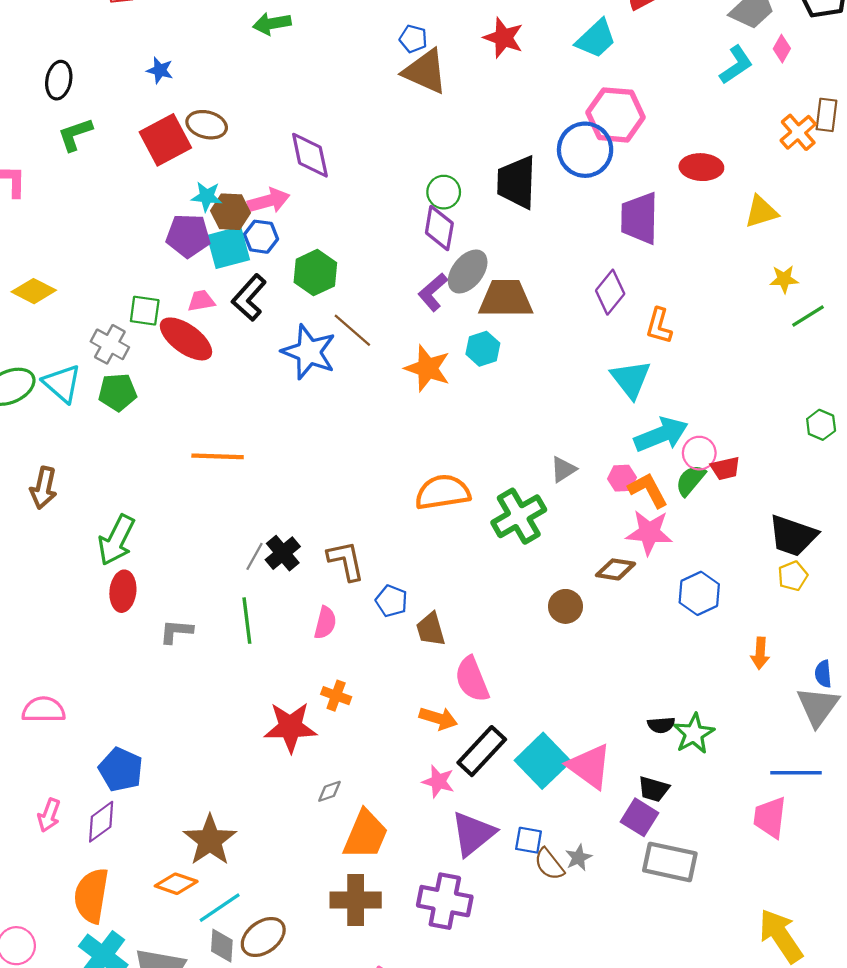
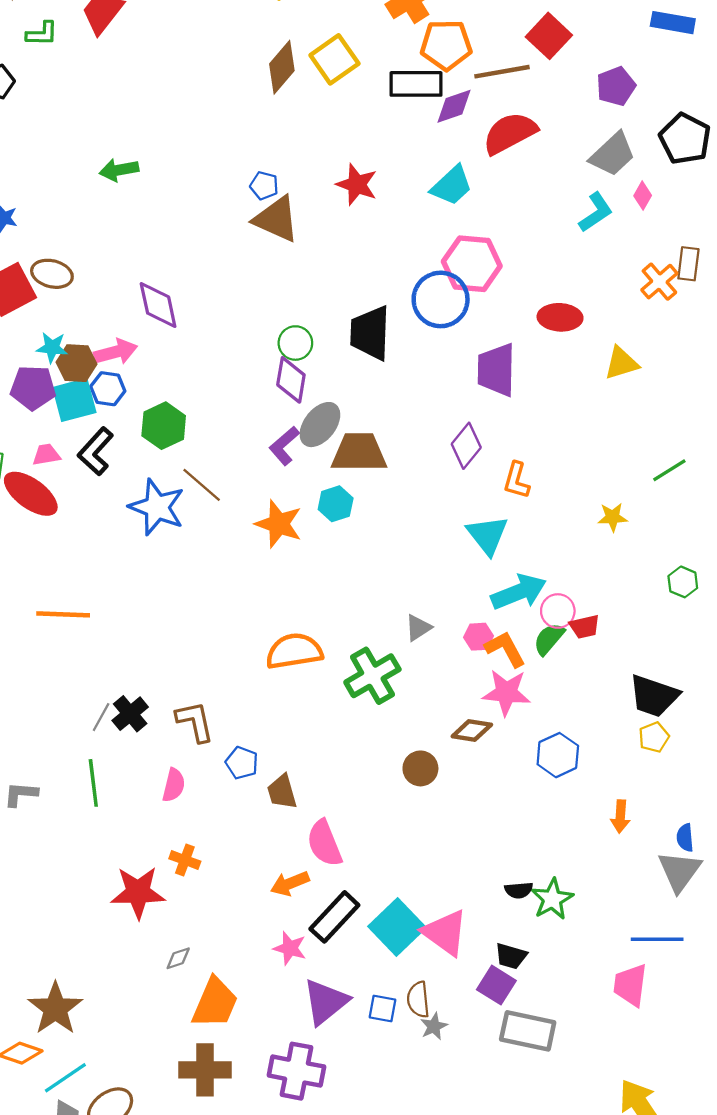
yellow star: (784, 279) -> (613, 517), moved
orange arrow: (438, 718) -> (290, 883), turned 141
brown semicircle: (549, 864) -> (418, 1000), moved, turned 32

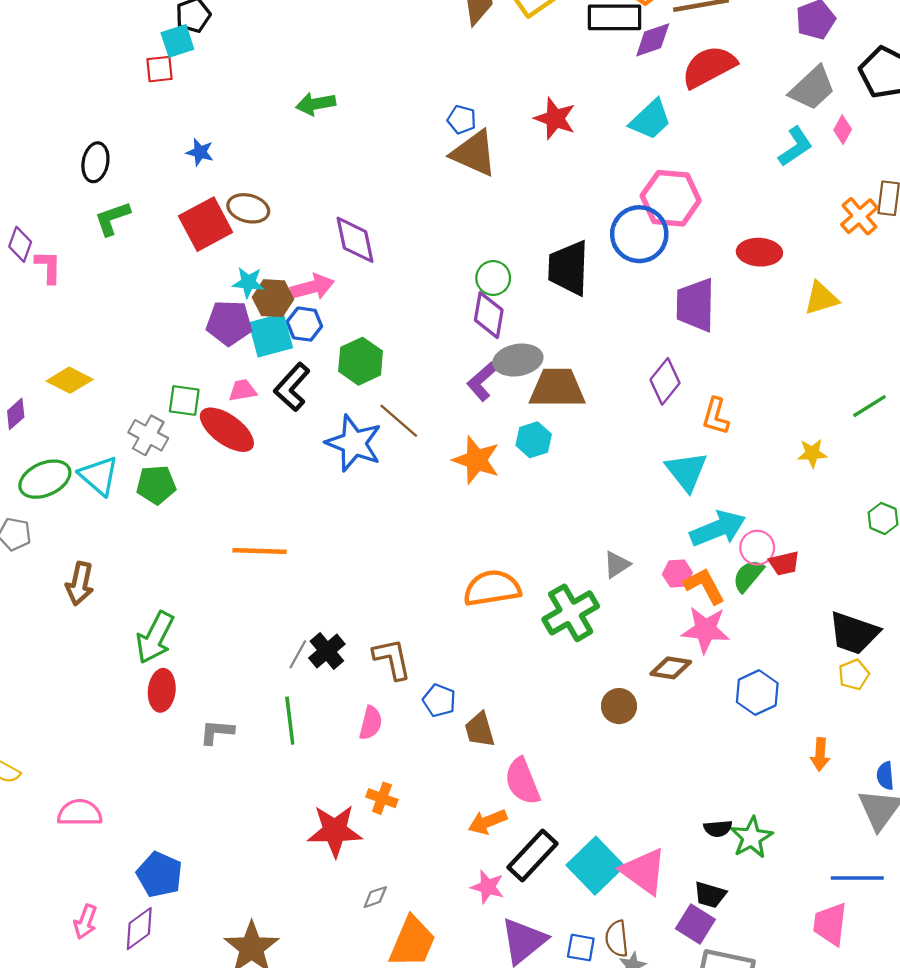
gray ellipse: (320, 425) -> (518, 360), turned 42

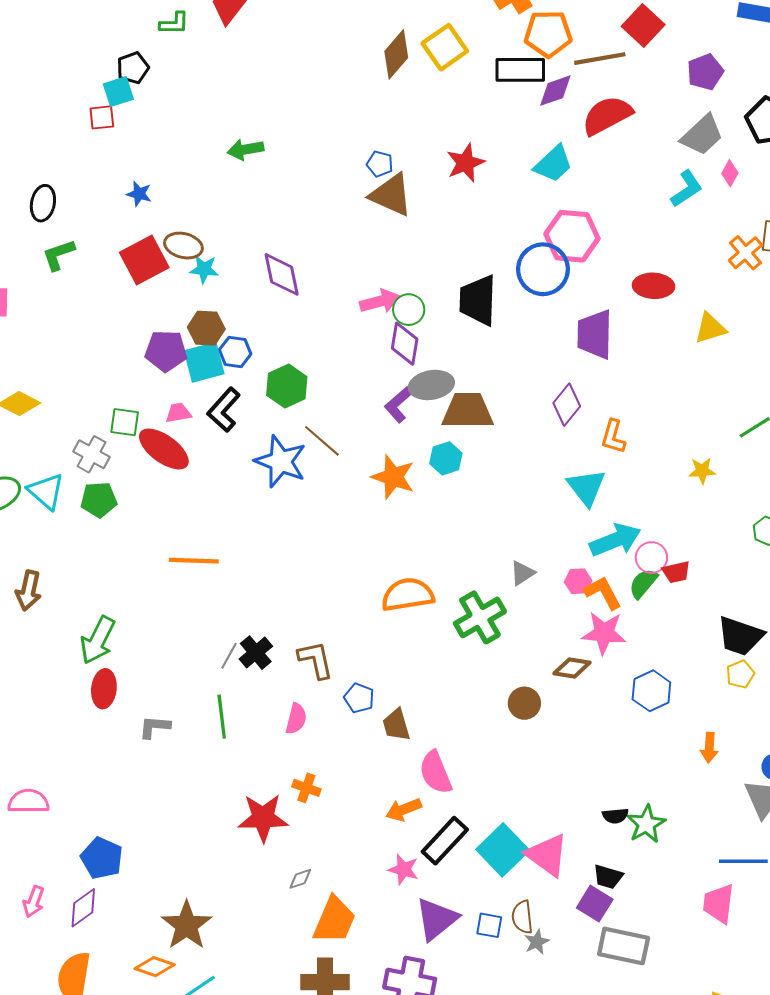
red star: (555, 118) -> (465, 163), turned 30
cyan star: (248, 283) -> (204, 269), moved
pink arrow: (312, 287) -> (380, 301), moved

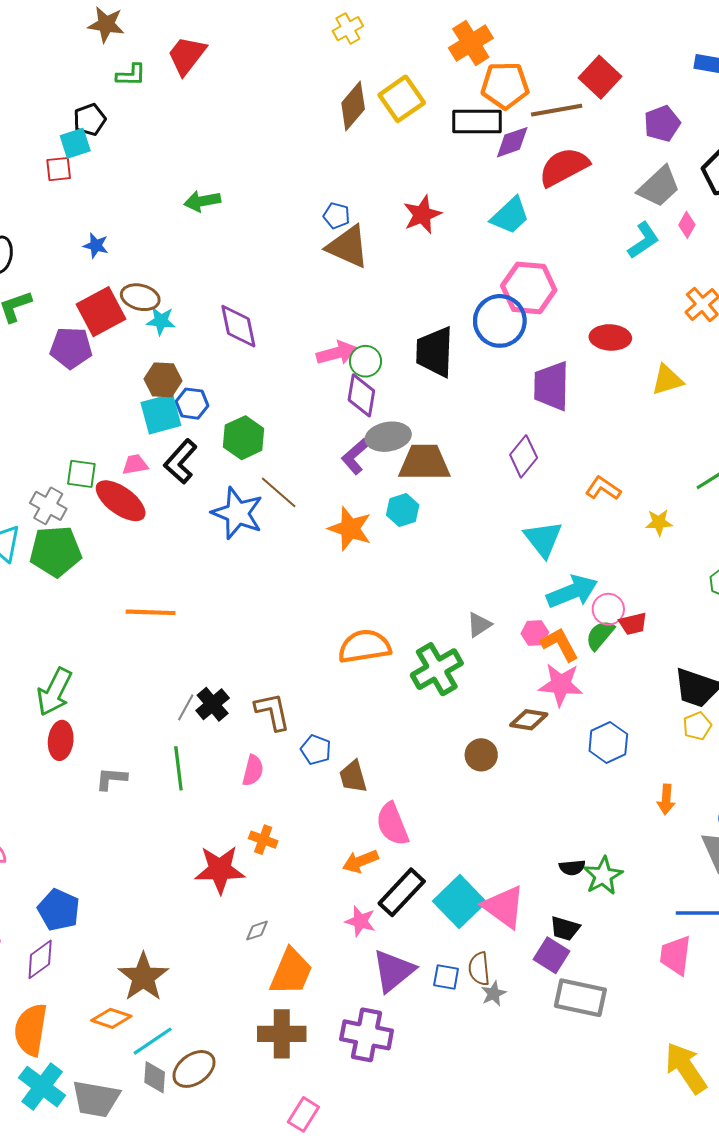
purple pentagon: (166, 351) -> (71, 348), moved
orange L-shape: (613, 437) -> (603, 488), moved, turned 108
green pentagon: (99, 500) -> (56, 551), size x1.4

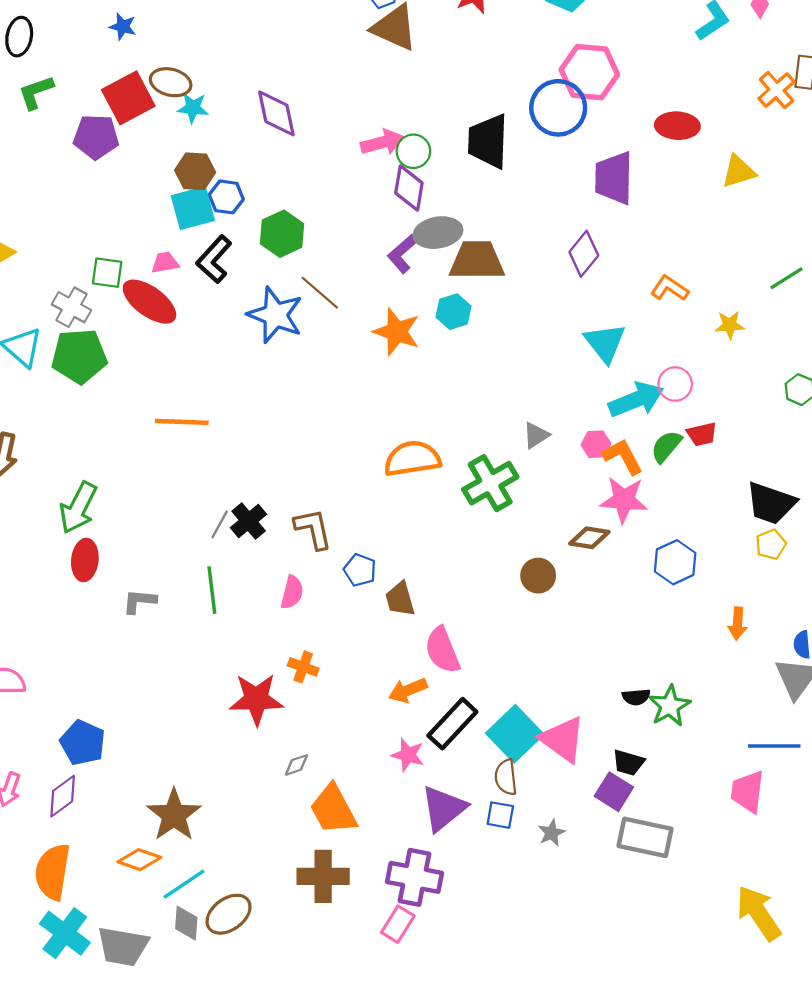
pink circle: (608, 609) -> (675, 384), moved
brown semicircle: (479, 969) -> (506, 777), moved
orange trapezoid: (291, 972) -> (333, 809), turned 129
pink rectangle: (303, 1114) -> (398, 924), moved

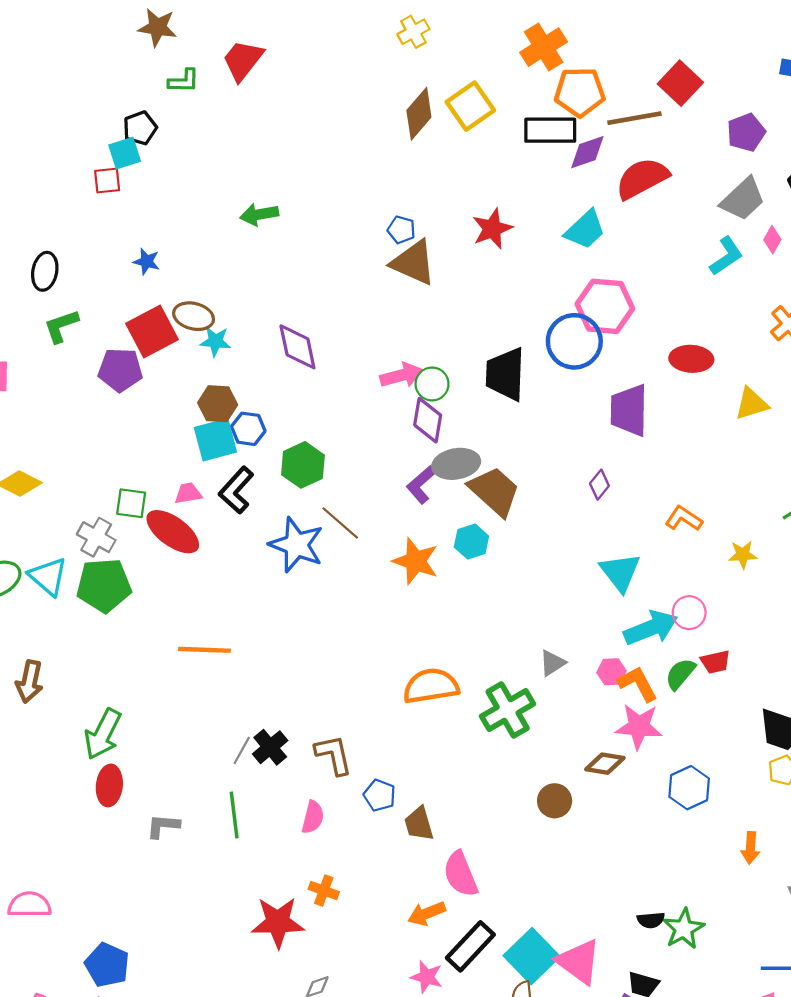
purple diamond: (584, 254) -> (599, 485), size x0.7
brown trapezoid: (477, 260) -> (494, 491), turned 42

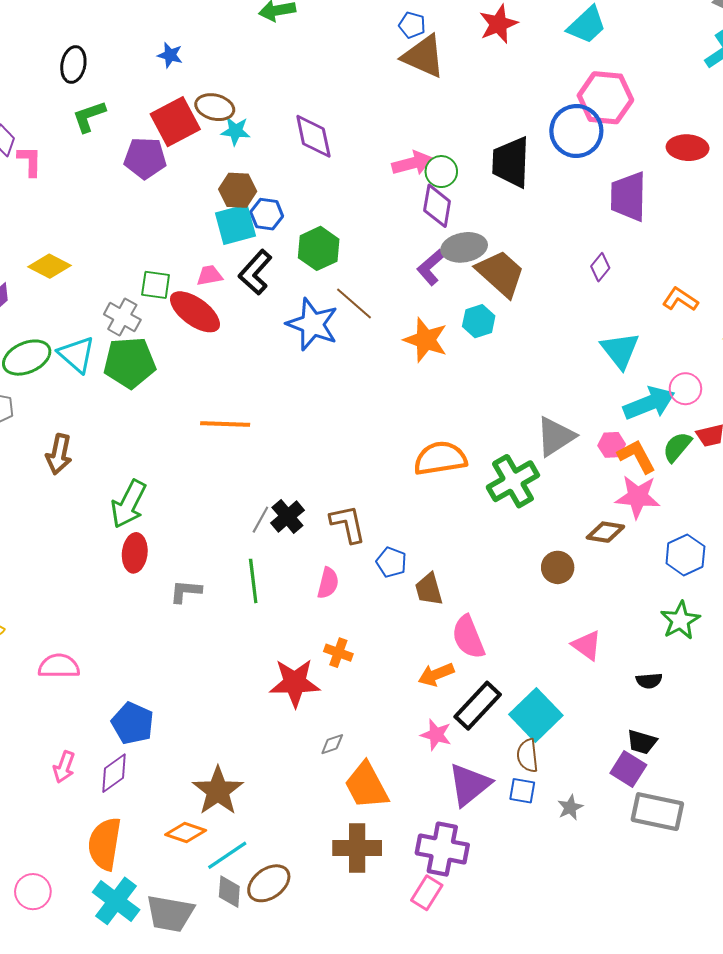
gray triangle: (552, 663) -> (556, 436), size x1.6
green star: (684, 929) -> (680, 620), moved
pink triangle: (579, 962) -> (587, 645), moved, size x0.7

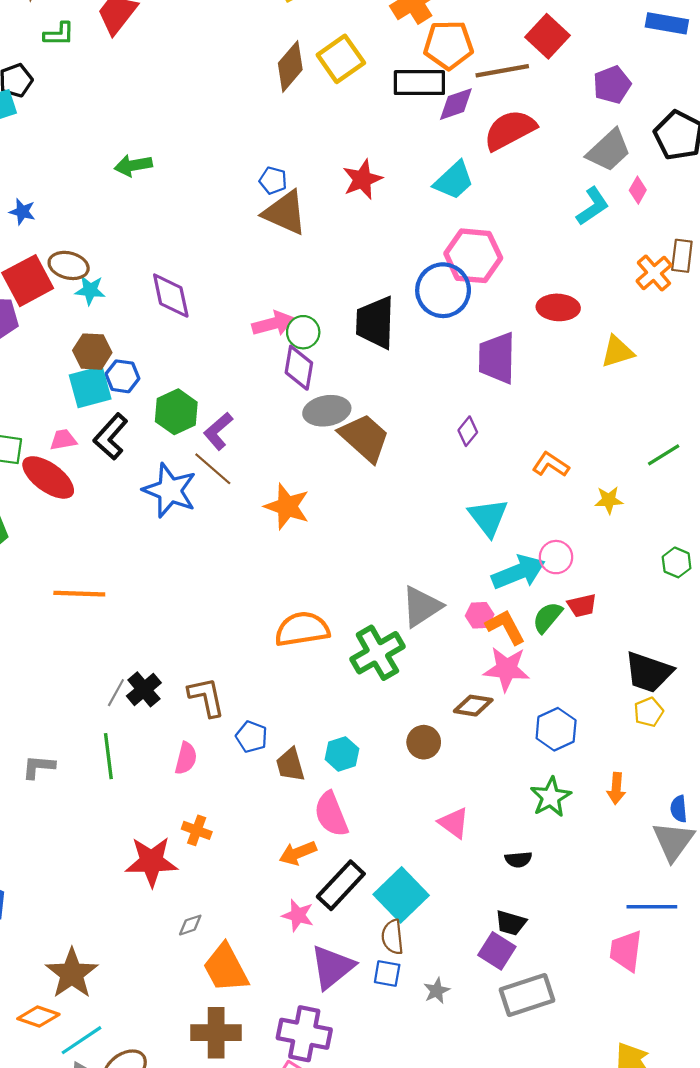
purple L-shape: (431, 267) -> (218, 431), moved
cyan hexagon: (479, 321) -> (342, 754), moved
gray rectangle: (657, 812) -> (527, 995), turned -30

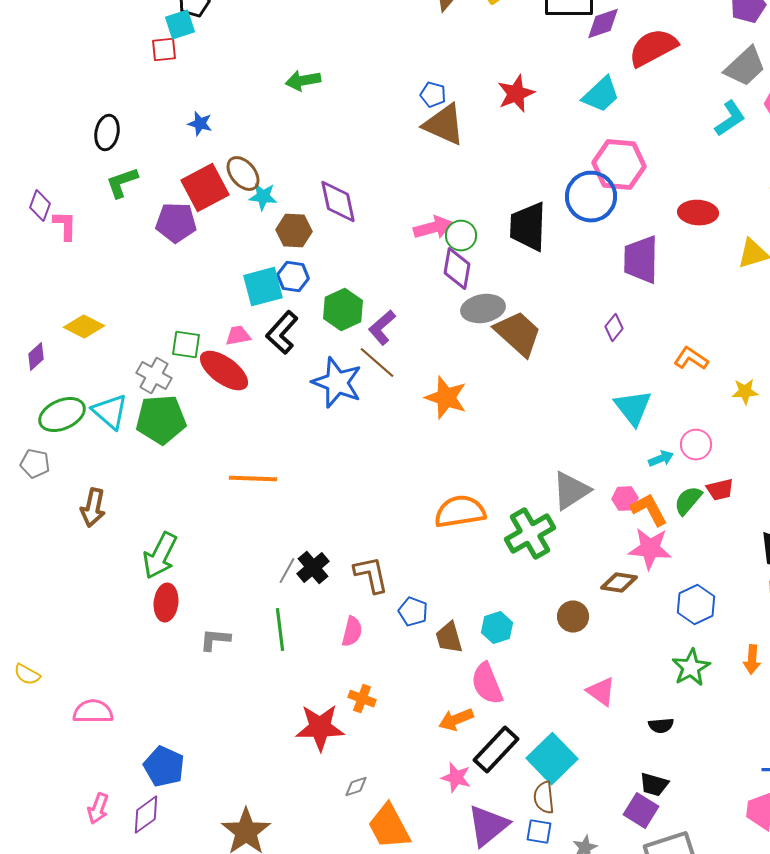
brown ellipse: (69, 265) -> (243, 174), turned 36
brown hexagon: (92, 352) -> (294, 231), moved
cyan arrow: (518, 572) -> (661, 459), size x0.5

